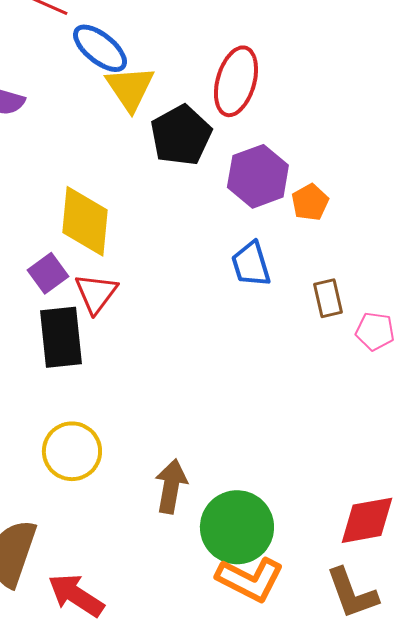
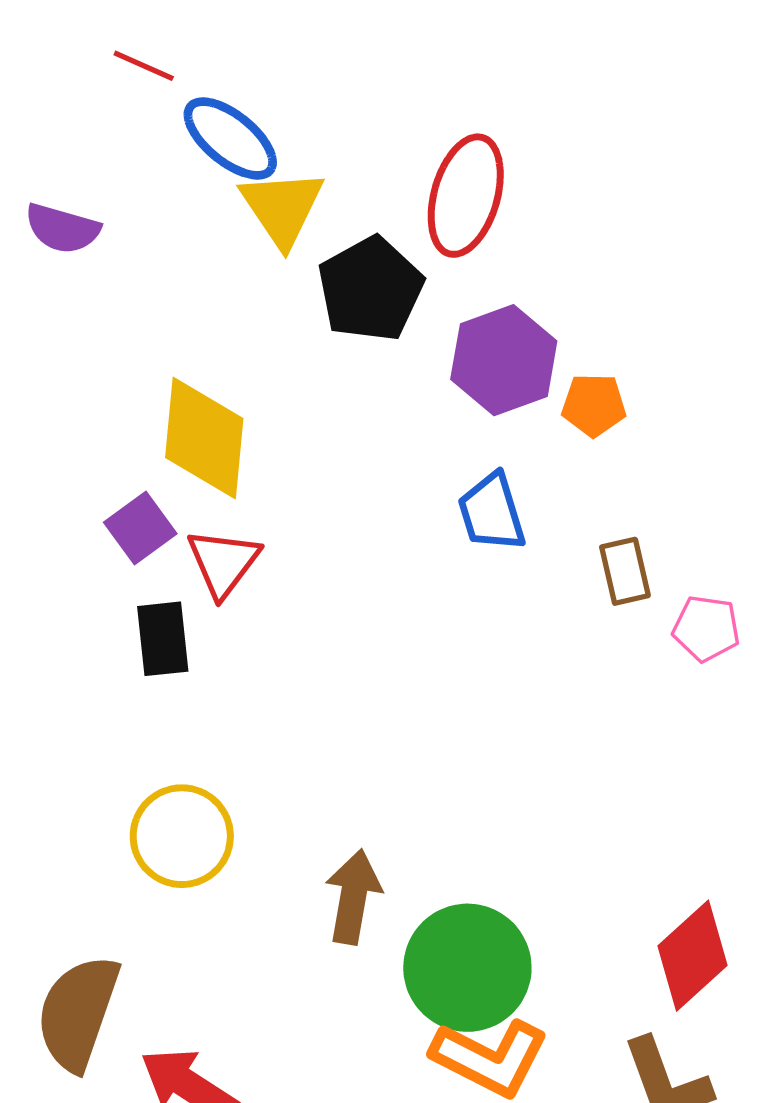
orange pentagon: (310, 202) -> (594, 405), turned 30
black rectangle: (61, 337) -> (163, 639), size x0.7
red diamond: (367, 520) -> (692, 956), turned -32

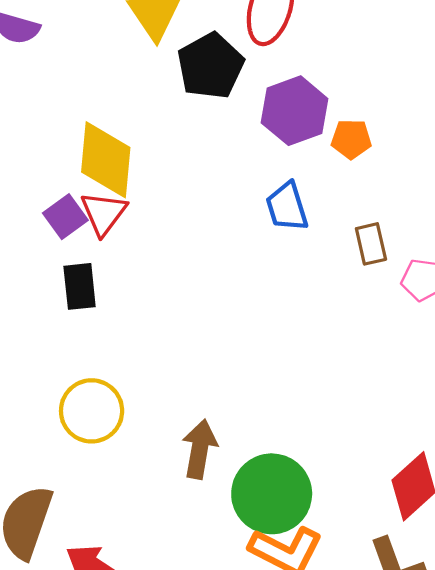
red triangle: (223, 563) -> (104, 213), moved

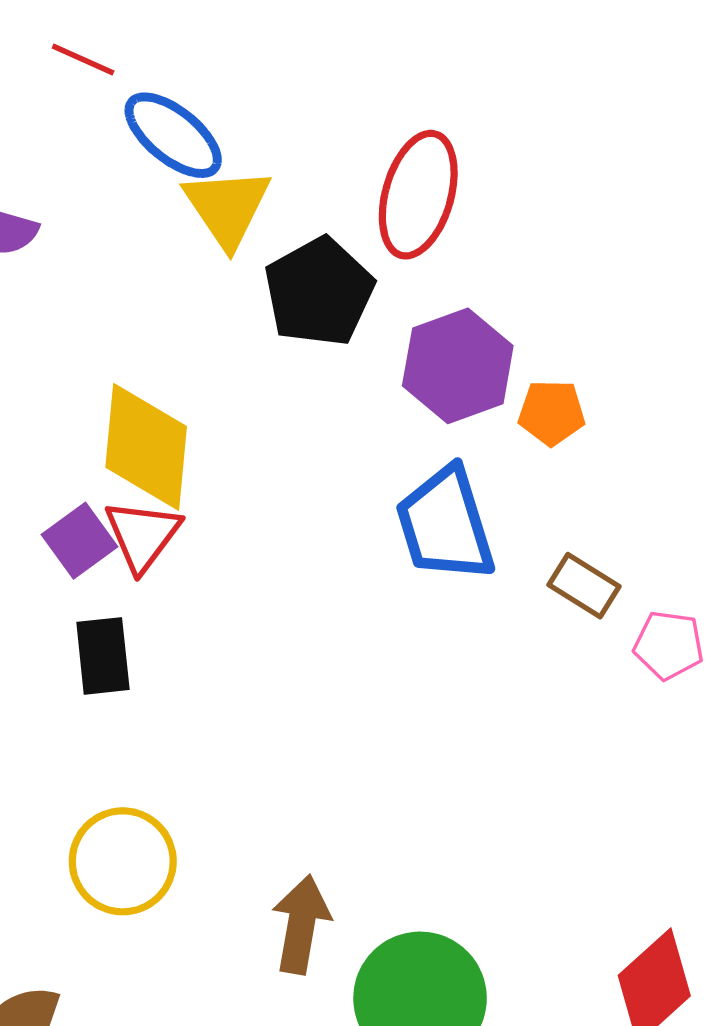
blue trapezoid: (287, 207) -> (445, 524), size x1.4
brown rectangle: (371, 244) -> (584, 586), turned -45

